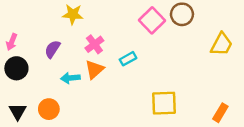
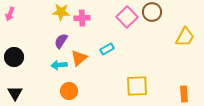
pink arrow: (12, 42) -> (10, 14), moved
pink cross: (94, 44) -> (82, 18), moved, turned 35
purple semicircle: (52, 49) -> (61, 41), moved
orange circle: (49, 109) -> (69, 91), moved
orange rectangle: (220, 113) -> (184, 94), turned -35

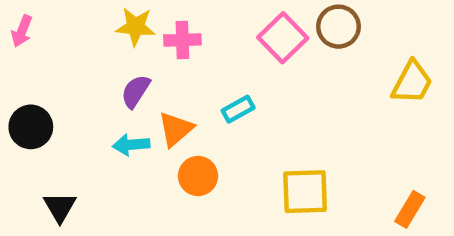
orange circle: (69, 91) -> (198, 176), moved
black triangle: (15, 93) -> (60, 207), moved
orange rectangle: (184, 94) -> (410, 209), turned 35

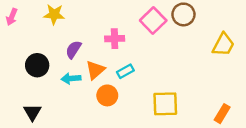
yellow star: (136, 27) -> (54, 14), moved
pink cross: (182, 40) -> (115, 39), moved
cyan rectangle: (238, 109) -> (125, 71), moved
black circle: (31, 127) -> (37, 65), moved

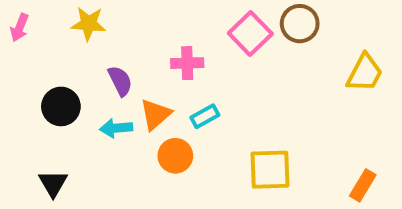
purple semicircle: (73, 49) -> (120, 81), turned 120

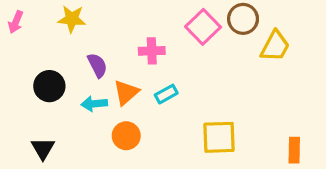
yellow trapezoid: (365, 73) -> (275, 46), moved
orange circle: (175, 156) -> (126, 136), moved
orange rectangle: (363, 185) -> (294, 150), turned -30

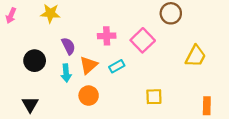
pink square: (203, 27) -> (143, 40), moved
yellow trapezoid: (275, 46) -> (196, 56), moved
cyan arrow: (94, 104) -> (66, 73), turned -90
yellow square: (219, 137) -> (154, 97), size x0.7

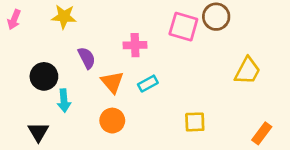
pink square: (143, 40) -> (183, 27), moved, turned -30
orange triangle: (89, 65) -> (112, 82), turned -30
cyan arrow: (66, 73) -> (64, 101), moved
orange rectangle: (207, 106) -> (262, 133), turned 36

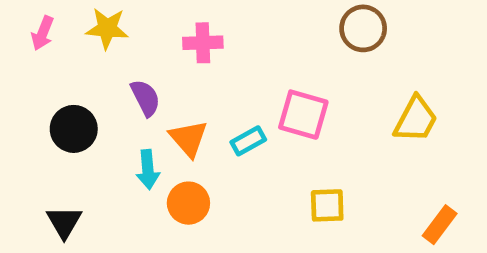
pink arrow: (14, 19) -> (43, 33), moved
pink square: (183, 27) -> (303, 115), moved
pink cross: (135, 45) -> (203, 43), moved
cyan arrow: (64, 101) -> (148, 170), moved

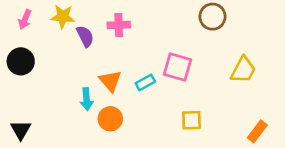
purple semicircle: (145, 98) -> (85, 36), moved
black circle: (74, 129) -> (21, 61), moved
black triangle: (64, 222) -> (21, 130), moved

